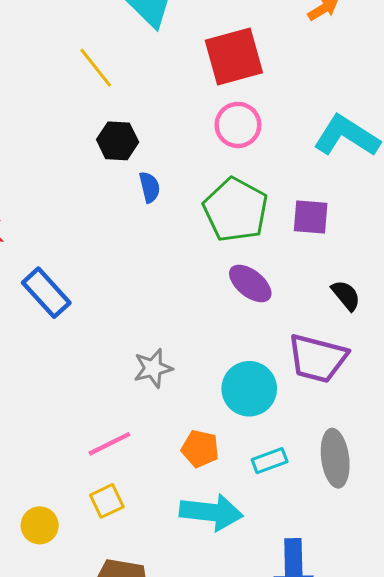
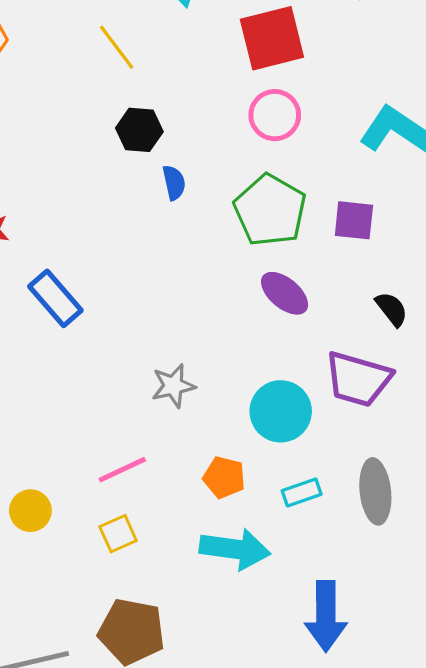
yellow circle: (40, 525) -> (30, 511), moved

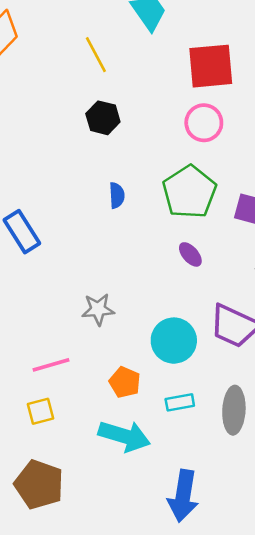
blue semicircle: (174, 183) -> (117, 195), moved
purple ellipse: (285, 293) -> (190, 254), size x0.7

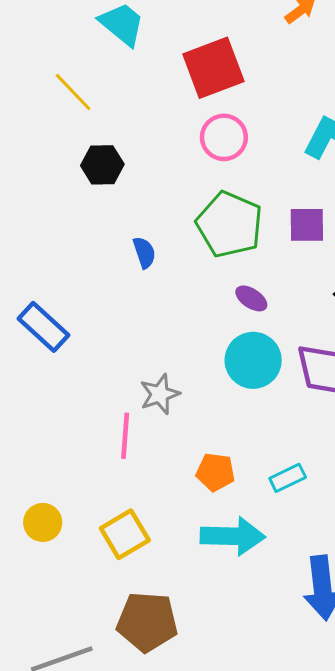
cyan circle: (174, 341) -> (253, 360), moved
pink line: (51, 365) -> (125, 436), moved, turned -54
yellow square: (40, 411) -> (125, 534), size x1.4

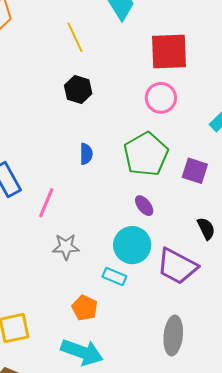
pink line: (125, 436) -> (46, 203), moved
cyan rectangle: (288, 478) -> (114, 277), moved, turned 30

